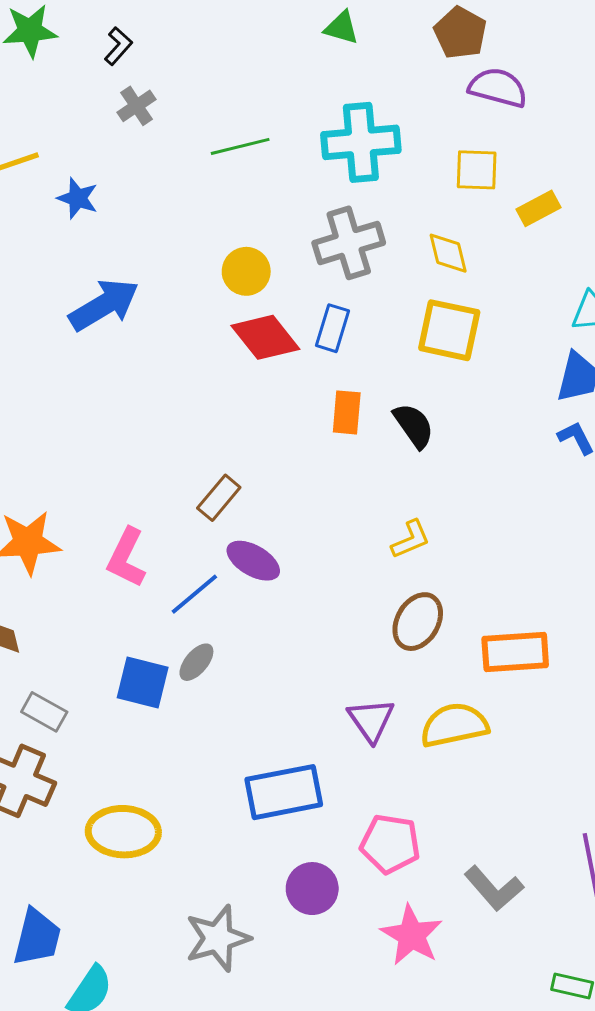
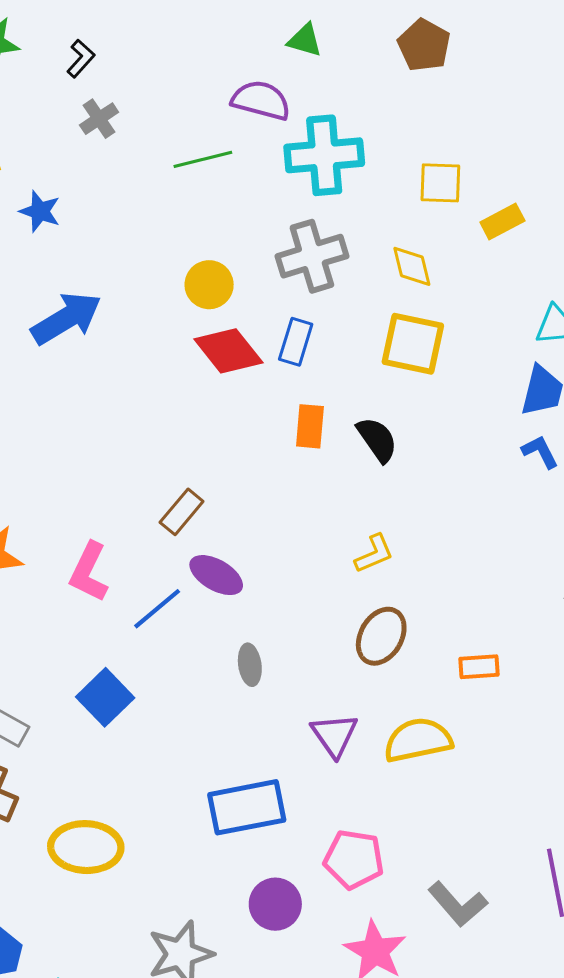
purple semicircle: (498, 88) -> (261, 100), moved
orange rectangle: (515, 652) -> (479, 667), size x0.6
gray ellipse: (196, 662) -> (250, 665), moved, turned -48
blue square: (143, 682) -> (105, 697), turned 32

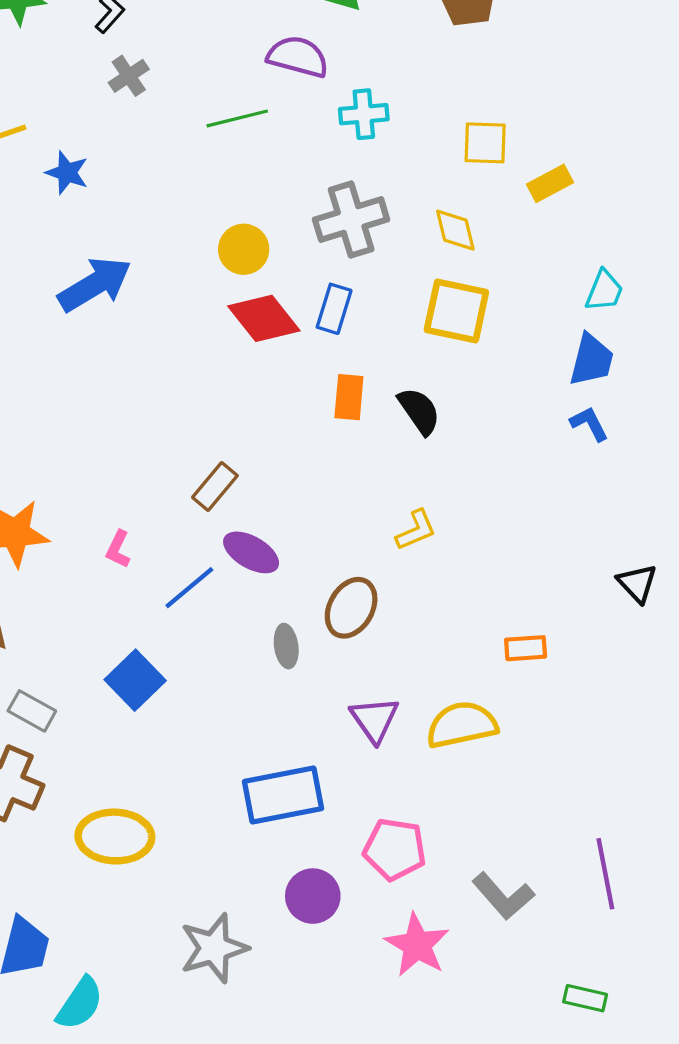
cyan cross: (324, 155) -> (364, 114), size x0.6
pink L-shape: (89, 572) -> (118, 549), size x0.6
brown ellipse: (381, 636) -> (351, 608), moved

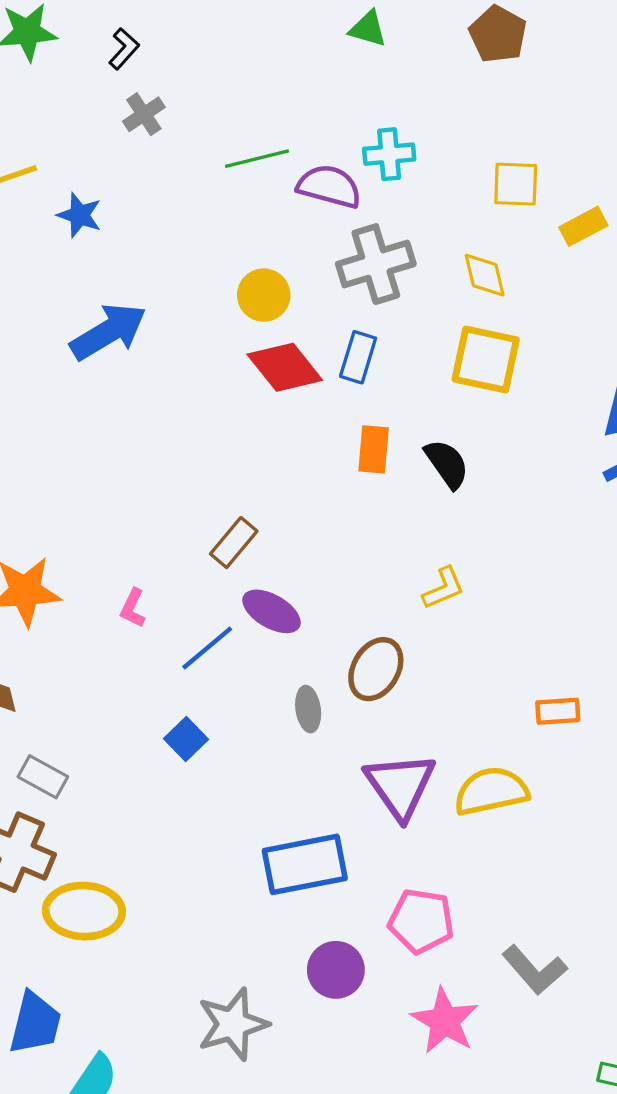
purple semicircle: (298, 57) -> (329, 186), moved
blue square: (135, 680) -> (186, 739), moved, size x0.7
purple triangle: (374, 719) -> (400, 786), size x1.4
yellow ellipse: (115, 836) -> (84, 911), moved

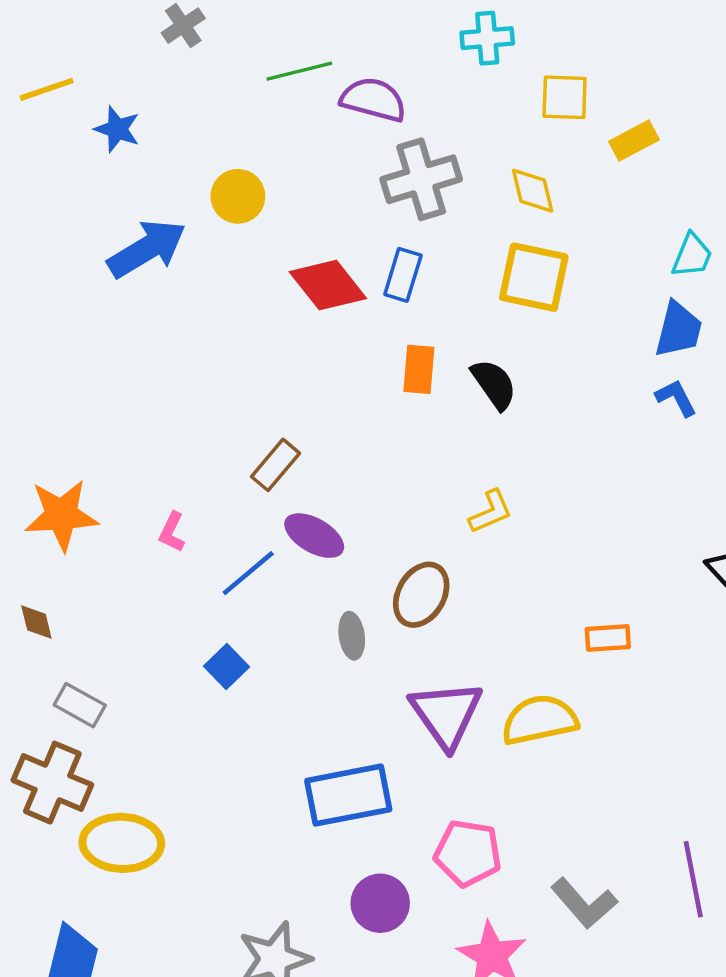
cyan cross: (389, 154) -> (487, 38), moved
yellow circle: (264, 295) -> (238, 196), moved

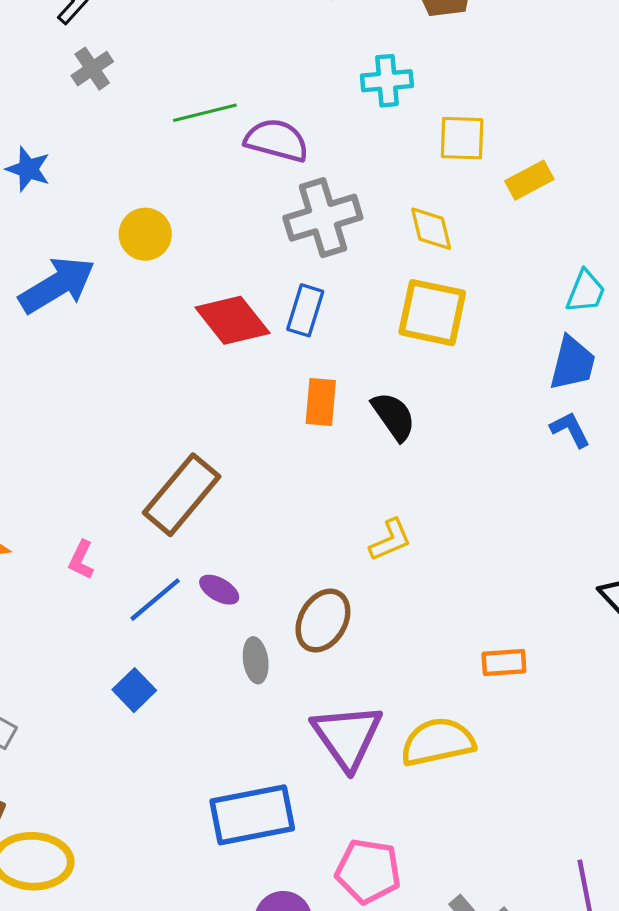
brown rectangle: (275, 465) -> (182, 495), size x1.6
purple ellipse: (314, 536) -> (219, 590), moved, size x0.7

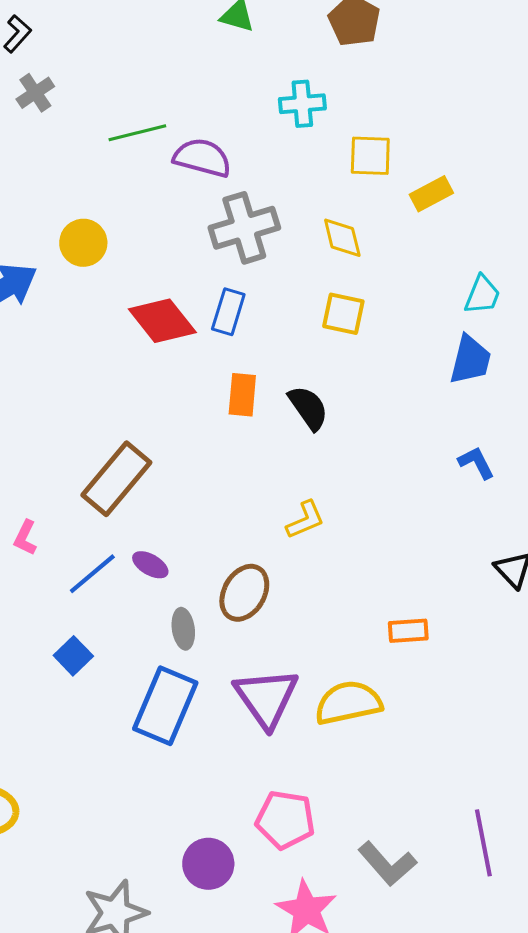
yellow square: (432, 313) -> (343, 314), size x0.7
blue L-shape: (570, 430) -> (476, 463), moved
blue rectangle: (252, 815) -> (165, 706), moved, turned -56

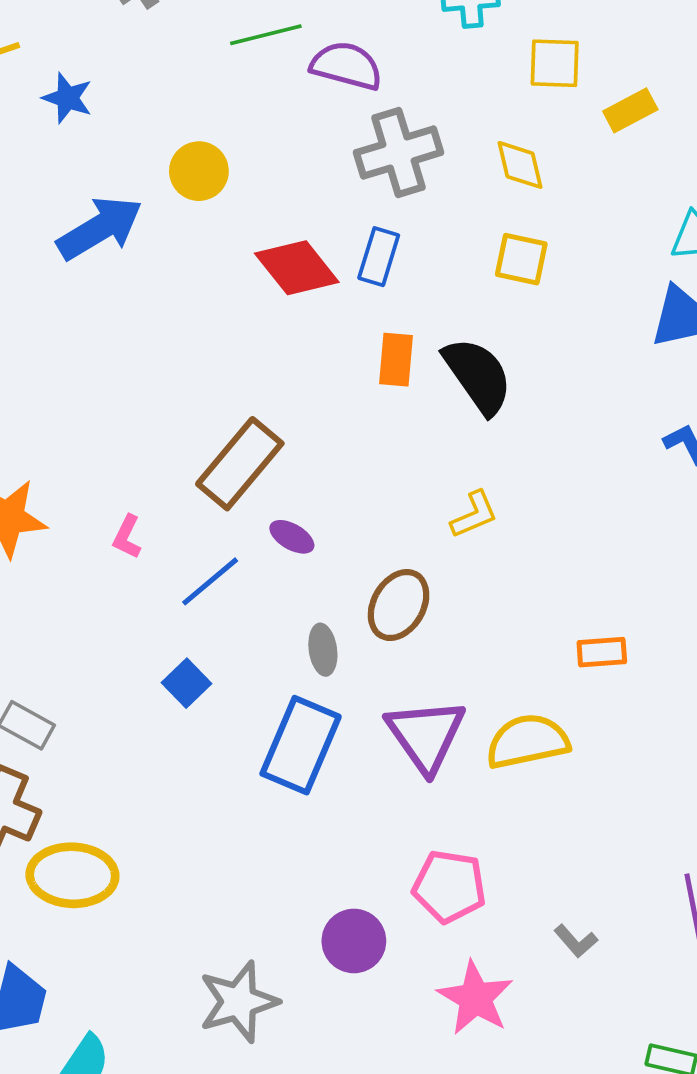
black semicircle: (308, 408) -> (478, 376), size x1.4
purple ellipse: (150, 565) -> (292, 537), moved
gray L-shape: (387, 864) -> (576, 941), size x0.6

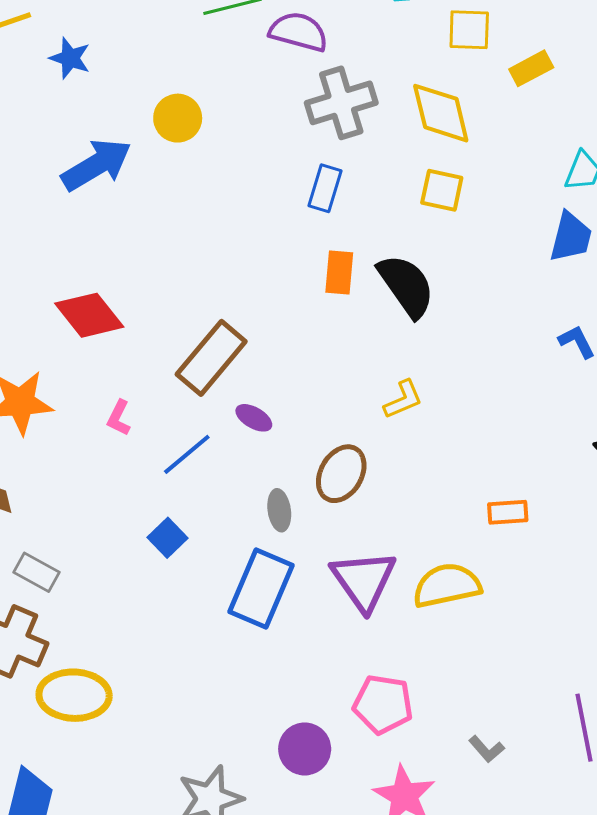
yellow diamond: (520, 165) -> (441, 113), size x1.5
red diamond: (297, 268) -> (89, 315), moved

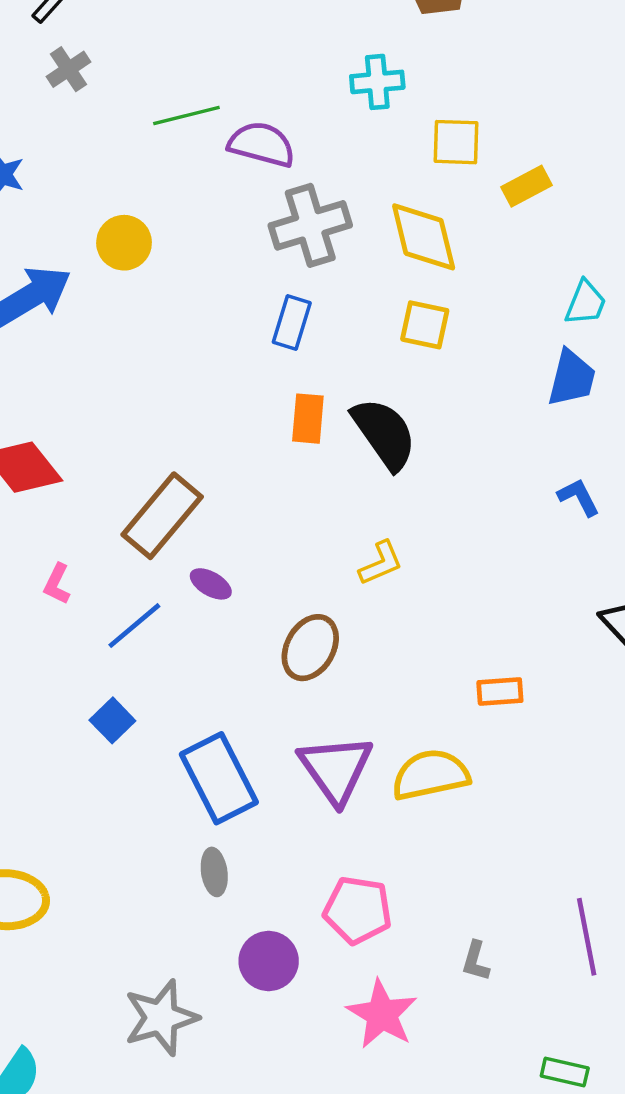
gray ellipse: (279, 510) -> (214, 872), moved
blue rectangle: (261, 588) -> (219, 778), turned -50
gray L-shape: (486, 749) -> (476, 961), turned 57

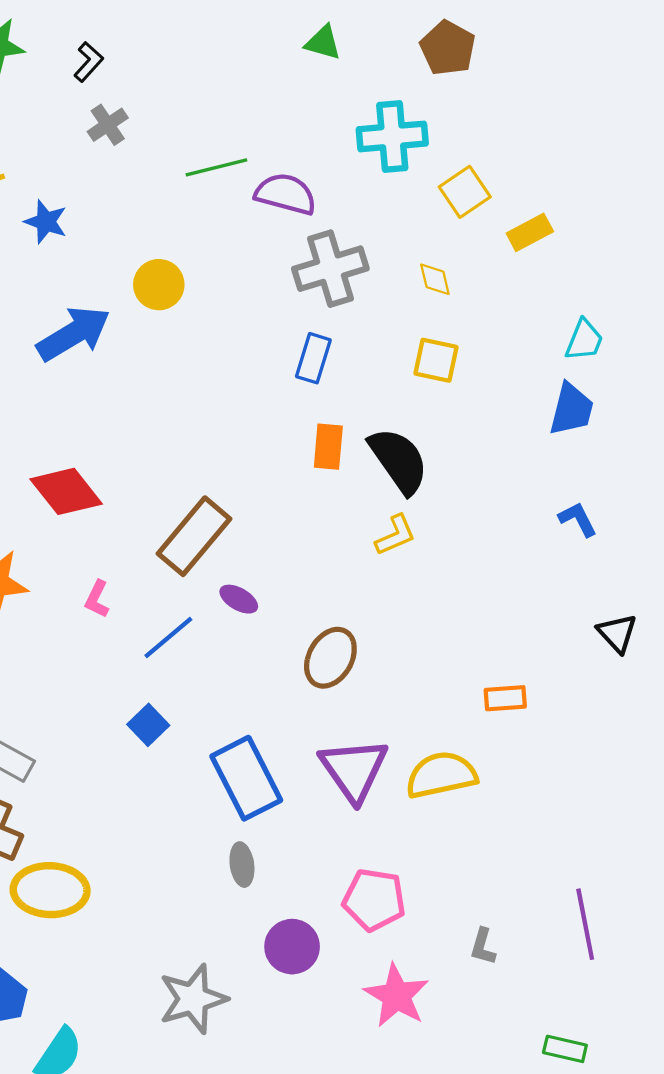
cyan cross: (377, 82) -> (392, 136), size x1.4
yellow square: (456, 142) -> (465, 192), turned -36
yellow diamond: (424, 237) -> (435, 279), size x0.5
yellow L-shape: (381, 563) -> (395, 535), moved

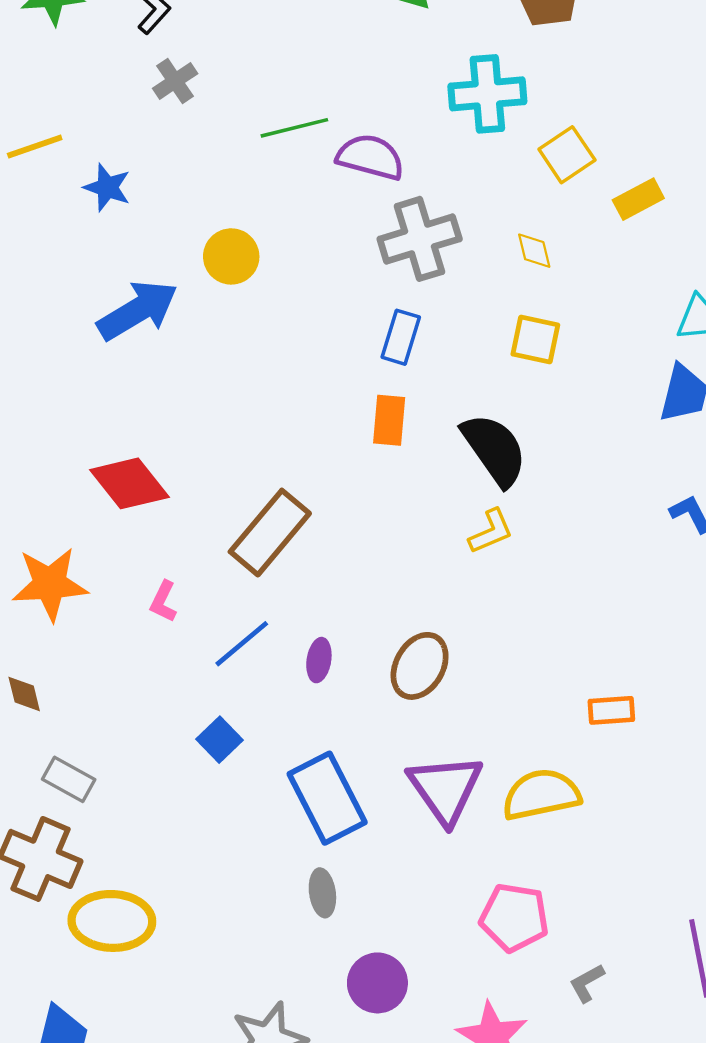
orange rectangle: (328, 447) -> (389, 420), moved
purple ellipse: (239, 599) -> (319, 660), moved, turned 69
pink pentagon: (374, 900) -> (514, 917), moved
gray L-shape: (483, 947) -> (587, 983), turned 45

